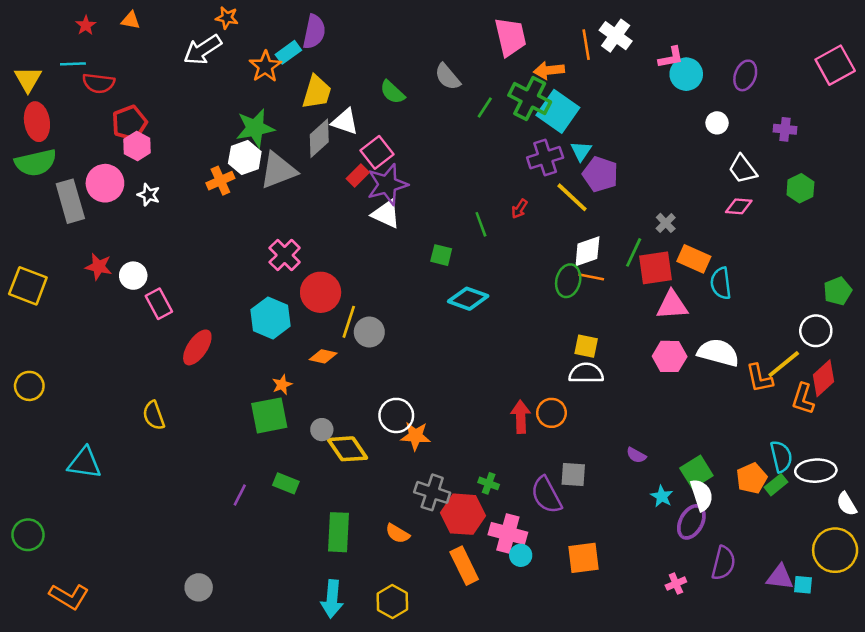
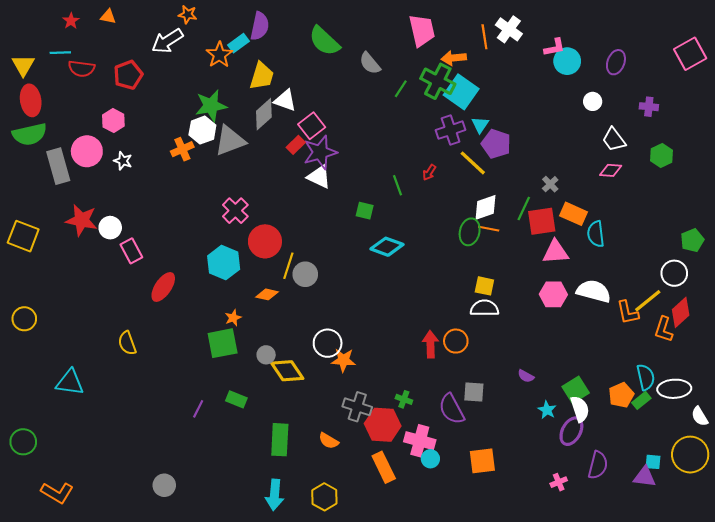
green semicircle: (392, 92) -> (324, 41), moved, size x1.5
red pentagon: (129, 123) -> (128, 75), moved
red star: (99, 267) -> (82, 220), size x1.4
cyan square: (803, 585) -> (653, 462), moved

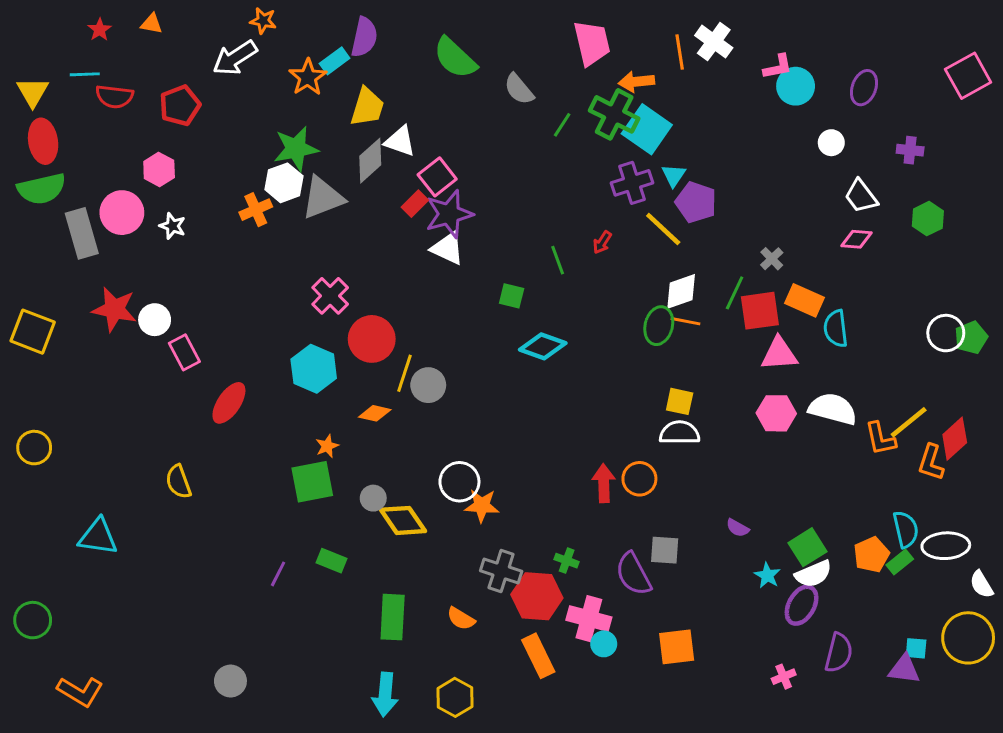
white circle: (674, 273) -> (946, 333), moved
white semicircle: (580, 409) -> (813, 574), turned 85

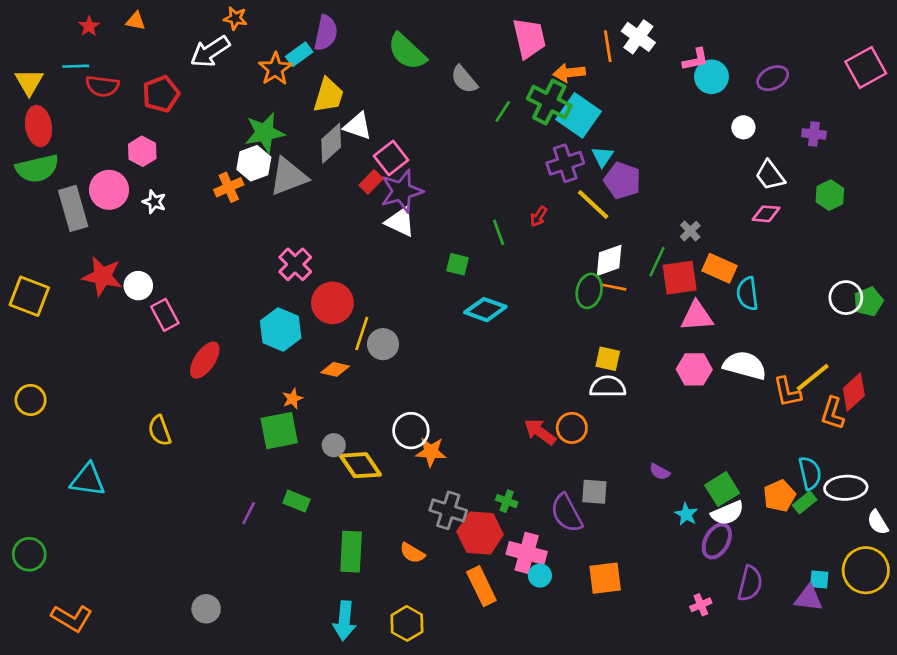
purple ellipse: (864, 88) -> (773, 78), turned 44
red arrow: (604, 483) -> (540, 432), turned -52

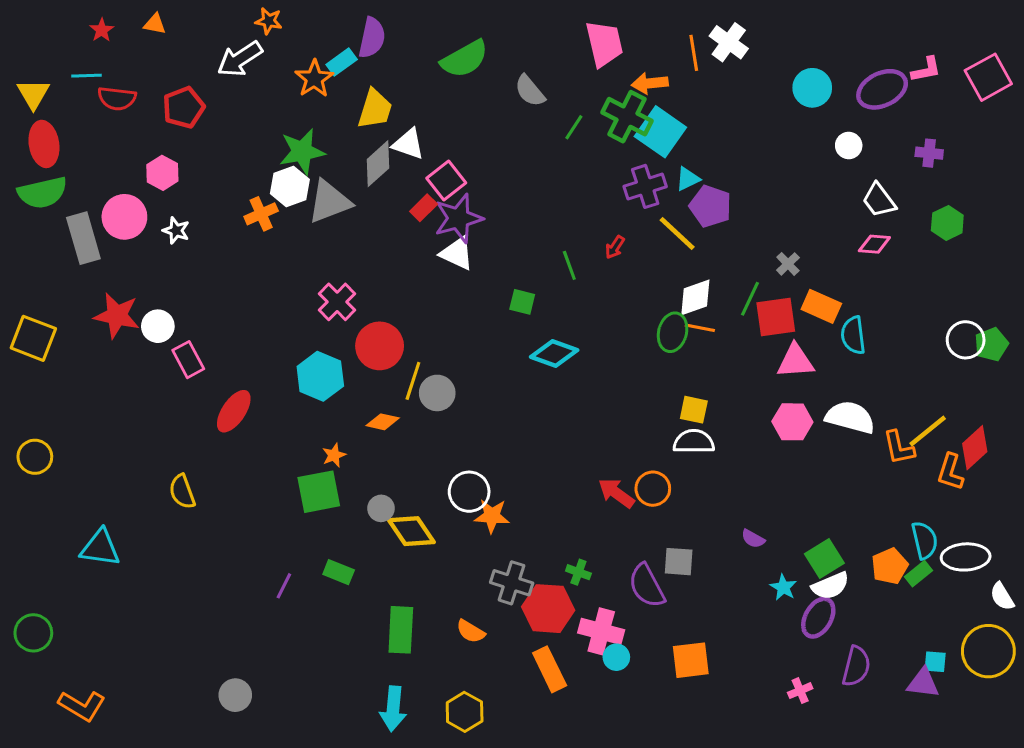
green semicircle: (407, 52) -> (465, 59), turned -72
pink L-shape: (696, 60) -> (926, 70), moved
purple ellipse: (773, 78) -> (882, 89), size x1.4
cyan triangle: (602, 157) -> (688, 179), turned 30

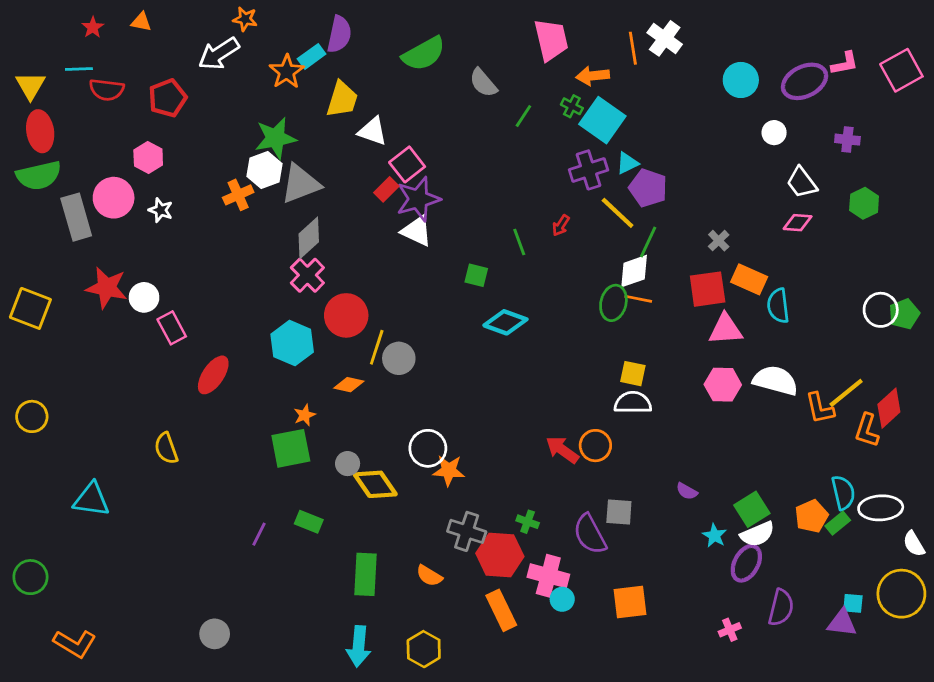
green cross: (627, 117) -> (572, 106), size x0.5
gray diamond: (378, 164) -> (309, 238), moved
green line: (750, 299) -> (648, 242), moved

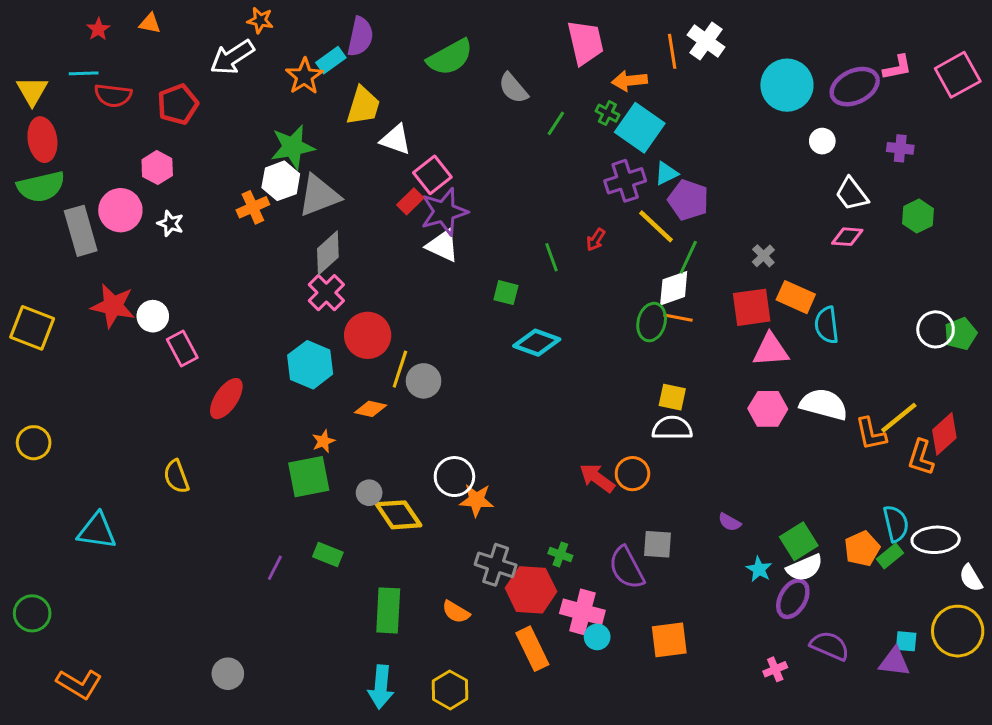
cyan circle: (741, 80) -> (787, 85), size x1.4
purple semicircle: (781, 608) -> (830, 646), turned -81

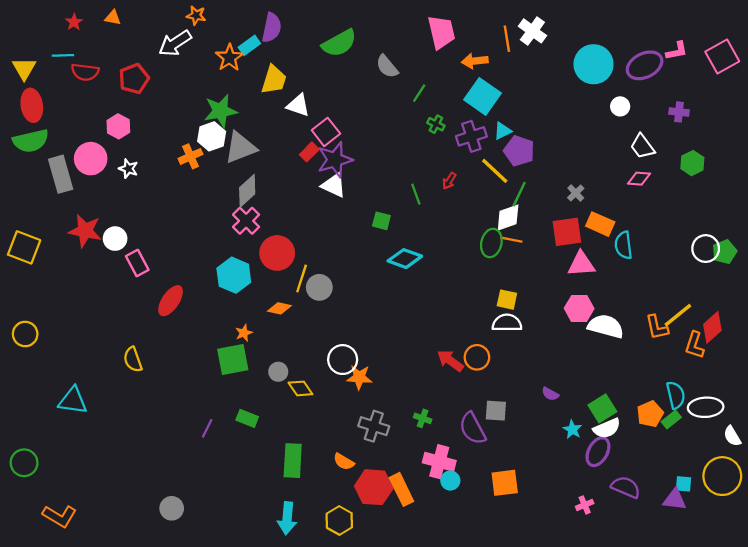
green cross: (607, 113) -> (436, 124), moved
white semicircle: (824, 404) -> (606, 326), moved
yellow diamond: (399, 515) -> (300, 388), size x0.7
red hexagon: (531, 590) -> (374, 487), moved

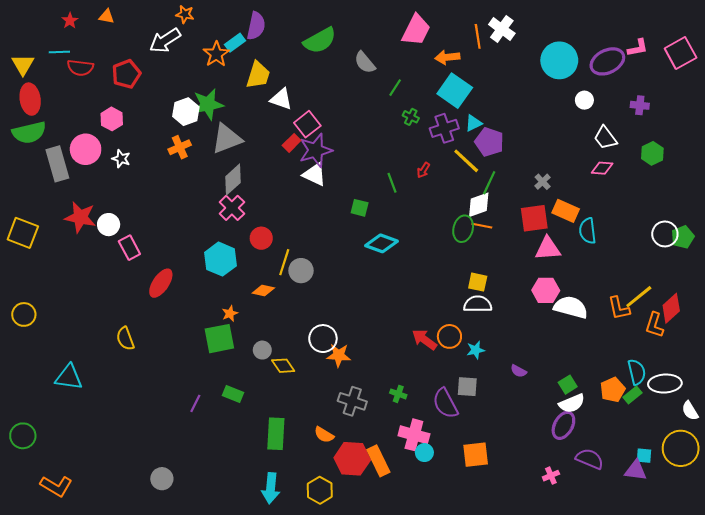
pink trapezoid: (441, 32) -> (416, 30), turned 40
white hexagon: (212, 136) -> (186, 112), moved
red circle: (277, 253) -> (261, 238), size x0.7
green square: (602, 408) -> (568, 385), size x0.7
cyan star: (572, 429) -> (476, 350), moved, turned 30

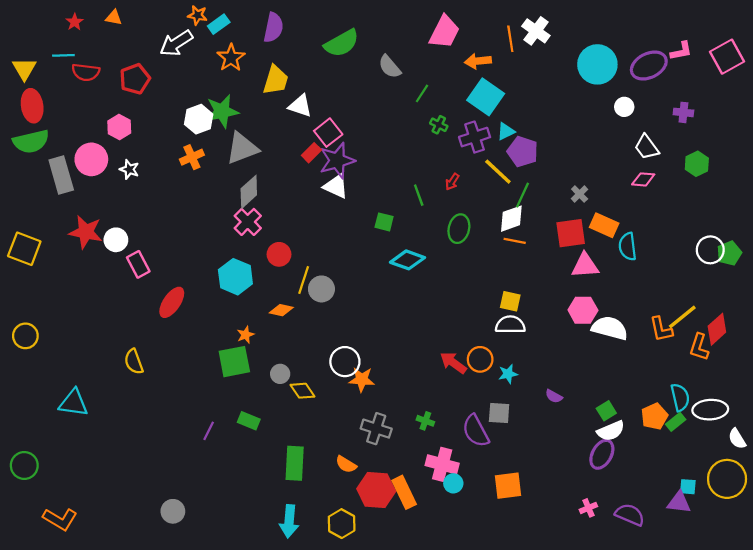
cyan rectangle: (235, 43) -> (219, 24), moved
green ellipse: (463, 229) -> (459, 229), moved
purple semicircle: (590, 459) -> (630, 515), moved

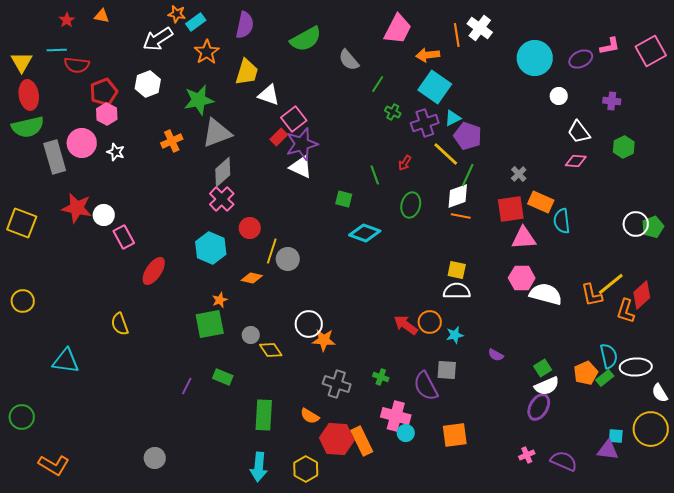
purple ellipse: (649, 66) -> (581, 59), size x0.7
red pentagon: (135, 79) -> (104, 92), moved
white hexagon: (199, 119) -> (148, 84), moved

